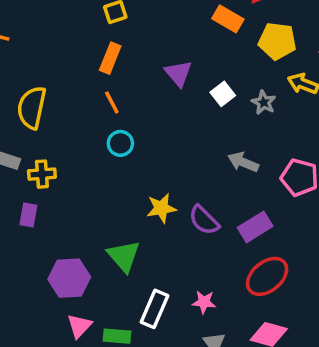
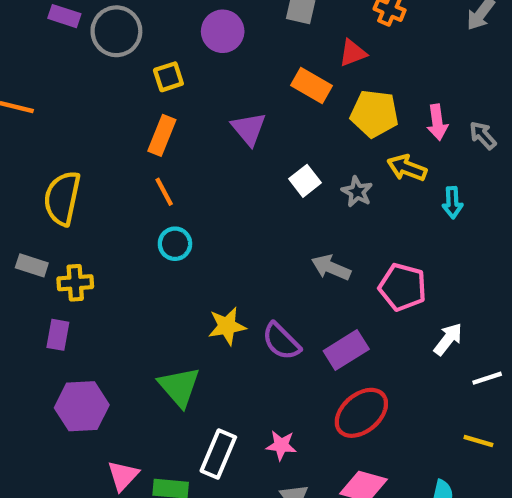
purple triangle: (178, 73) -> (249, 129), moved
purple hexagon: (69, 278) -> (82, 406), moved

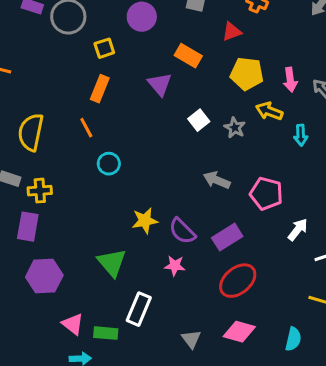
orange rectangle: (312, 85) -> (188, 56), moved
orange line: (164, 192) -> (86, 128), moved
purple rectangle: (58, 335) -> (28, 227), size x1.4
pink star: (281, 445) -> (175, 266), moved
pink triangle: (123, 476) -> (73, 324), turned -35

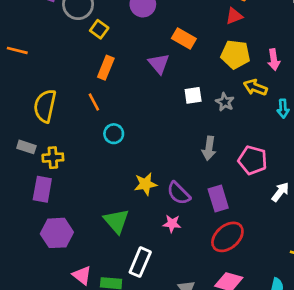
red triangle: (232, 32) -> (234, 16), moved
yellow square: (104, 48) -> (99, 29), moved, turned -36
white square: (199, 120) -> (193, 95), turned 30
gray arrow: (217, 180) -> (209, 148), turned -105
purple rectangle: (227, 237) -> (218, 199), turned -75

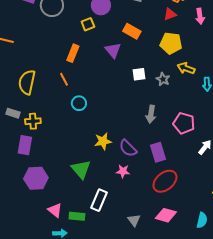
yellow square: (99, 29) -> (88, 24), moved, turned 32
pink arrow: (274, 60) -> (200, 16), moved

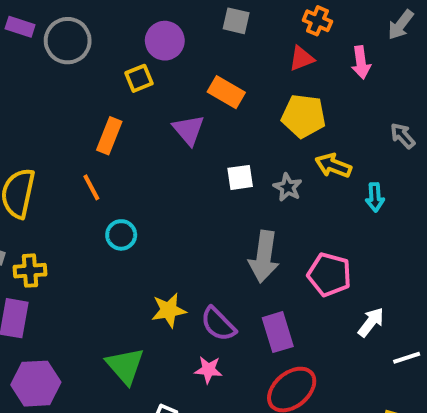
gray arrow: (151, 114) -> (264, 257), size x1.4

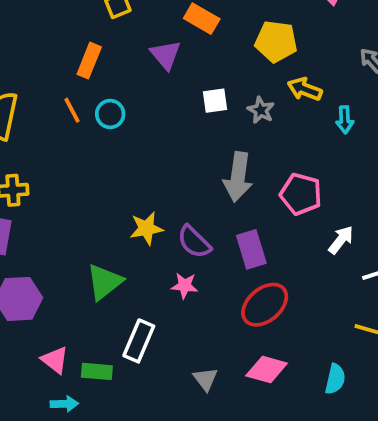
cyan circle: (121, 235) -> (110, 114), moved
green triangle: (125, 366) -> (104, 282), turned 33

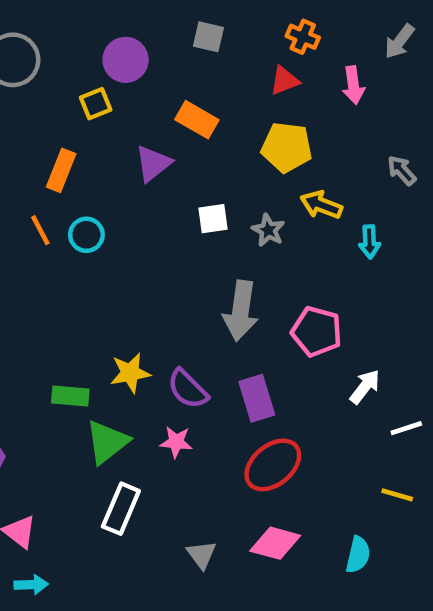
purple triangle: (165, 55) -> (153, 163), turned 32
green triangle: (104, 282) -> (107, 442), moved
green rectangle: (97, 371) -> (70, 396), moved

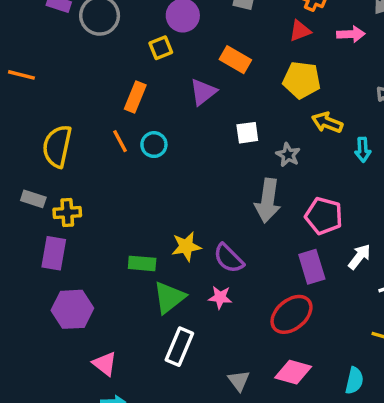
pink arrow: (353, 85) -> (351, 34), turned -84
gray star: (268, 230) -> (288, 155), moved
purple rectangle: (257, 398) -> (312, 267), moved

